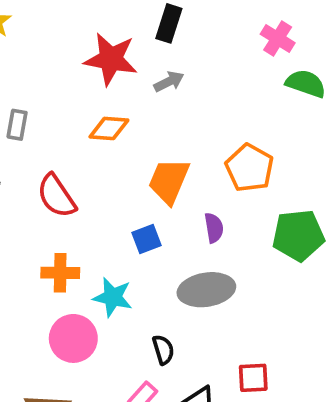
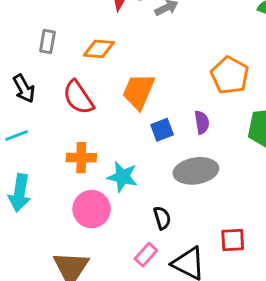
orange diamond: (109, 128) -> (99, 49), moved
orange trapezoid: (169, 181) -> (139, 91), moved
blue square: (146, 239) -> (162, 130), moved

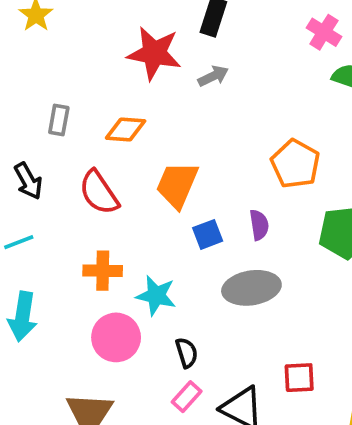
black semicircle: (162, 218) -> (187, 353), moved

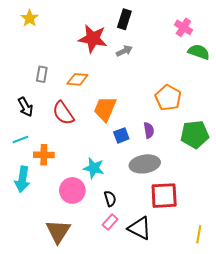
orange cross: (103, 271) -> (44, 155), moved
red square: (299, 378) -> (164, 196), moved, size x1.6

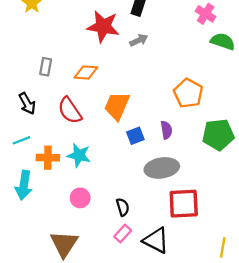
cyan star: (94, 168) -> (79, 155), moved
pink circle: (72, 190) -> (80, 198), size x0.7

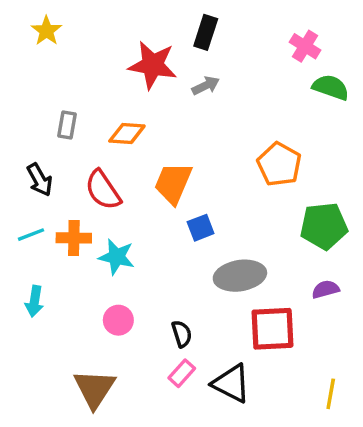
purple semicircle: (166, 130) -> (326, 289), moved, turned -96
orange cross: (48, 158) -> (74, 238), moved
cyan arrow: (24, 185) -> (34, 301), size x0.7

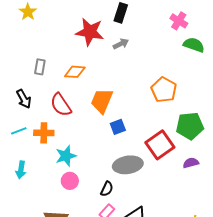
cyan star: (117, 257) -> (66, 156), moved, turned -30
gray ellipse: (240, 276) -> (128, 165), moved
red square: (272, 329) -> (160, 145), moved, turned -32
black semicircle: (182, 334) -> (107, 189), turned 42

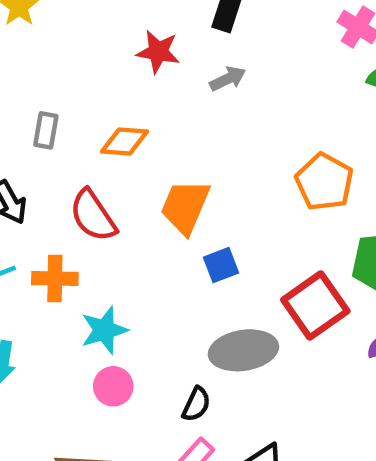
red star: (90, 32) -> (158, 52), size x0.7

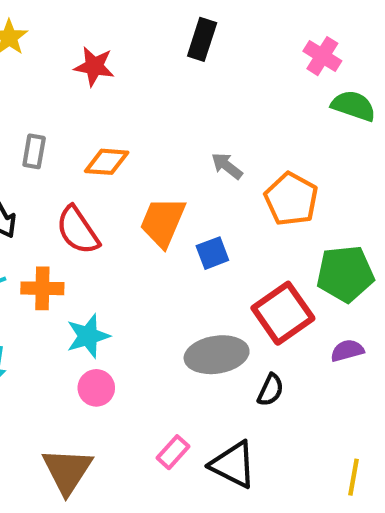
red star: (158, 52) -> (94, 66), moved
gray arrow: (228, 79) -> (227, 166), moved, turned -116
blue square: (221, 265) -> (212, 253), moved
black semicircle: (196, 404) -> (271, 390), moved

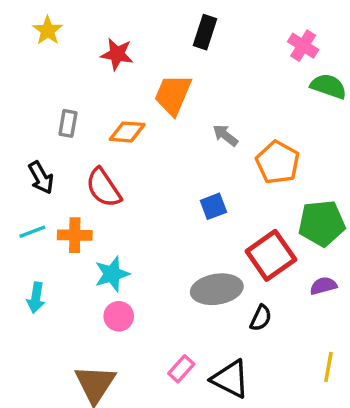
orange trapezoid: (163, 222) -> (173, 95), moved
yellow line: (353, 477) -> (328, 367), moved

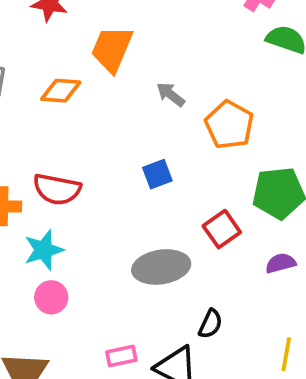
red semicircle: (103, 188) -> (57, 189), moved, turned -45
red square: (271, 255) -> (222, 229), size x0.7
black semicircle: (261, 318) -> (210, 324), moved
pink rectangle: (181, 369) -> (121, 356), turned 36

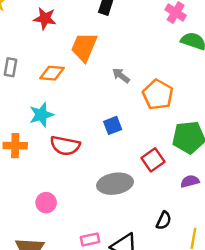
red semicircle: (57, 189) -> (65, 146), moved
cyan star: (44, 250) -> (41, 115), moved
black semicircle: (210, 324) -> (164, 220), moved

